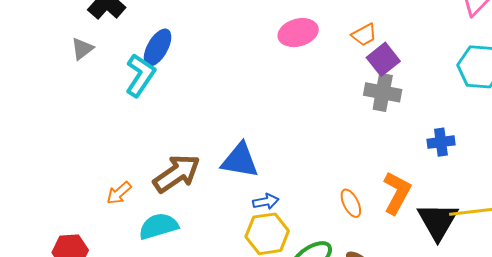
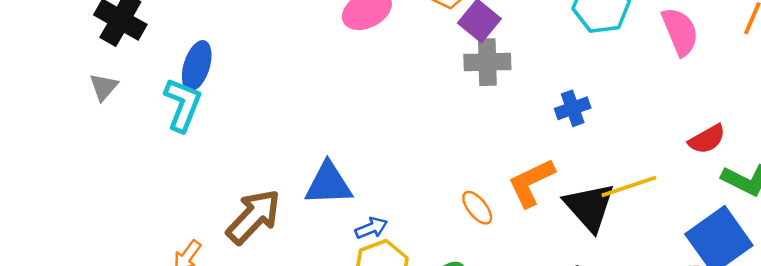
orange L-shape: (397, 193) -> (531, 183), turned -132

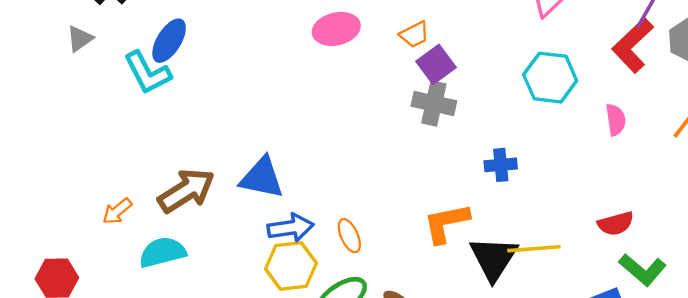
pink semicircle: (680, 32) -> (616, 120), size x0.7
cyan L-shape: (183, 105) -> (147, 73), turned 117
orange ellipse: (477, 208) -> (349, 236), moved
blue arrow: (371, 228) -> (291, 228), size x1.5

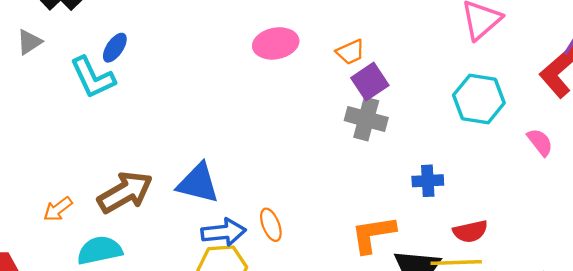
blue ellipse: (169, 41) -> (115, 48), size x0.7
pink semicircle: (616, 120) -> (540, 142), turned -32
red semicircle: (616, 224) -> (470, 231), moved
orange ellipse: (349, 236) -> (271, 225), moved

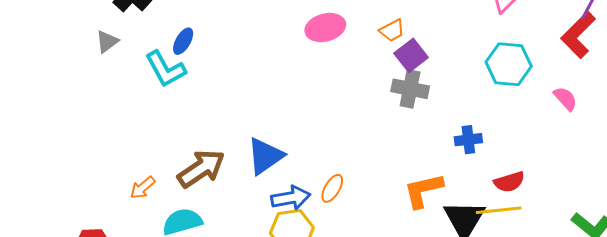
blue triangle: (198, 183) -> (265, 156), turned -45
orange ellipse: (271, 225) -> (332, 188), turned 56

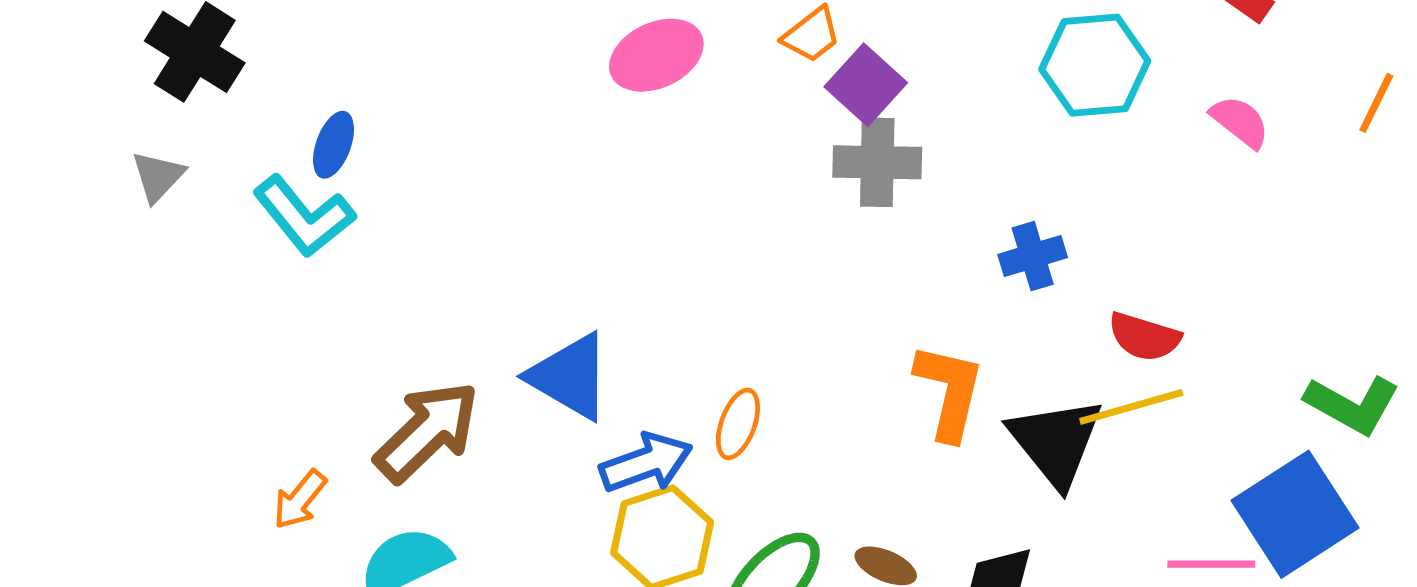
blue triangle: (265, 156) -> (570, 377), turned -45
red semicircle: (509, 182) -> (1144, 337), turned 44
orange L-shape: (423, 190) -> (949, 392), turned 126

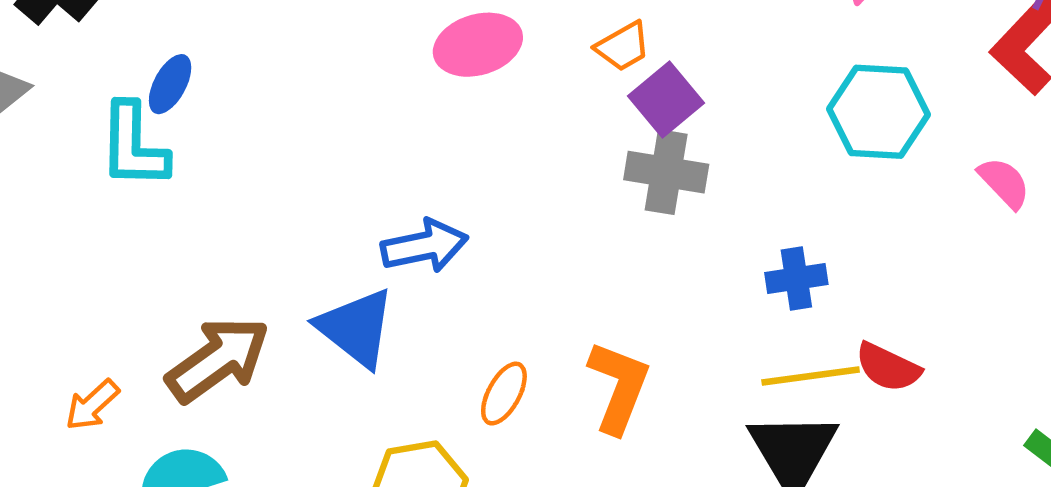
cyan L-shape: (304, 216) -> (134, 146), turned 32
orange L-shape: (949, 392) -> (619, 387), moved
yellow line: (1131, 407) -> (811, 376), moved
blue arrow: (646, 463) -> (425, 246), moved

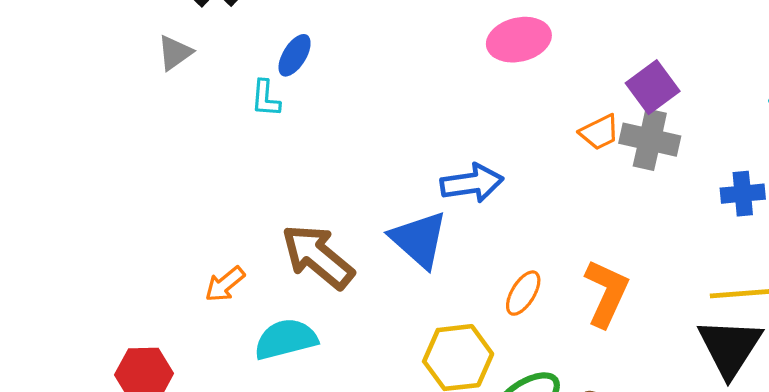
orange trapezoid: (623, 46) -> (599, 132), moved
cyan L-shape: (134, 146) -> (266, 98), size x0.6
blue cross: (796, 278) -> (743, 194), moved
brown arrow: (218, 359) -> (318, 256), turned -108

